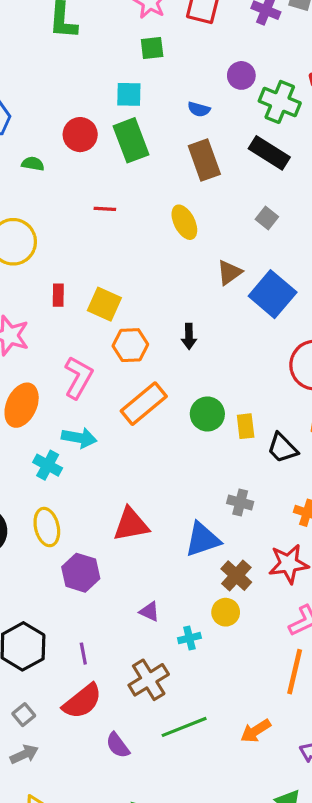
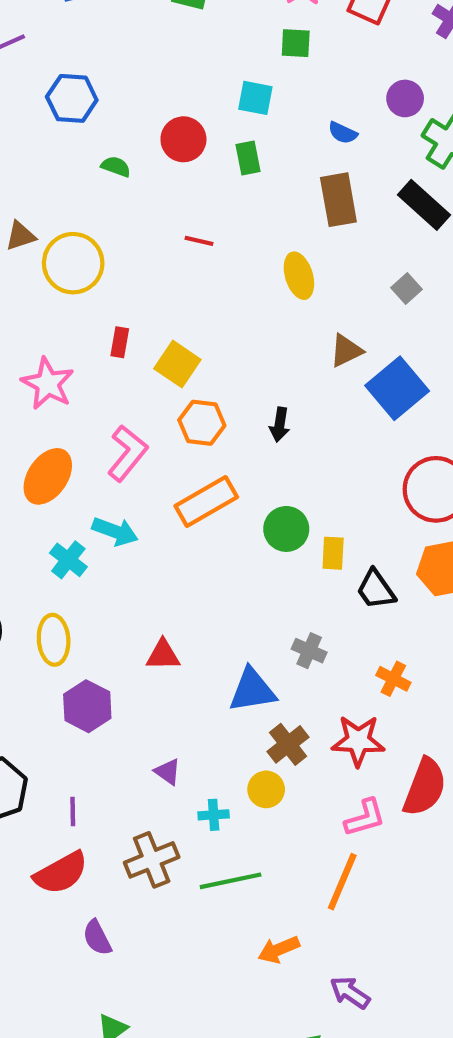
green rectangle: (131, 140) -> (248, 158), size x0.6
red triangle: (131, 524) -> (163, 655), size x0.7
green line: (184, 727) -> (231, 881), moved

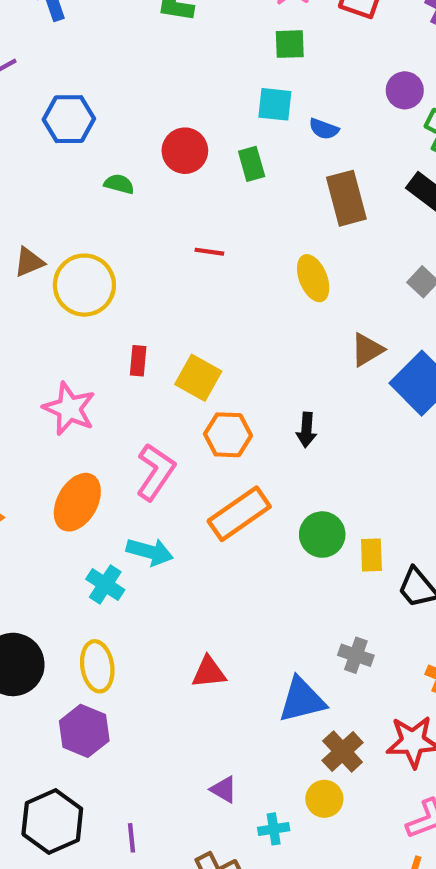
cyan square: (255, 98) -> (275, 104), moved
blue semicircle: (343, 133) -> (324, 129), moved
purple hexagon: (87, 706) -> (84, 731), moved

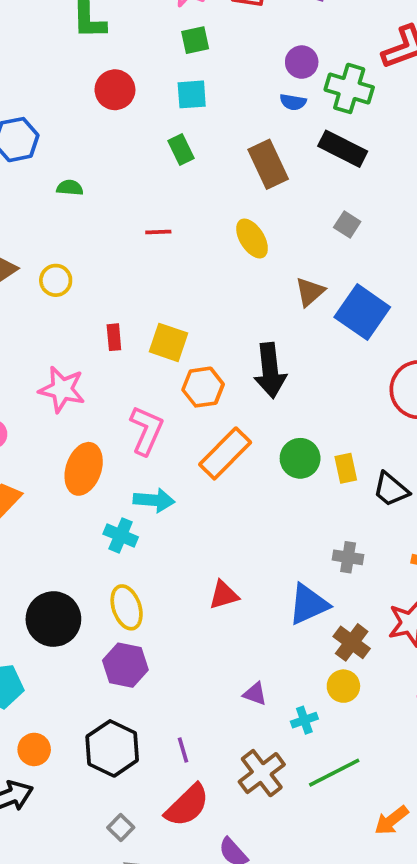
blue semicircle: (324, 129) -> (293, 102), moved
red circle: (185, 151) -> (115, 90), moved
yellow circle: (84, 285) -> (56, 280), size x0.6
black arrow: (306, 430) -> (270, 370), size x1.8

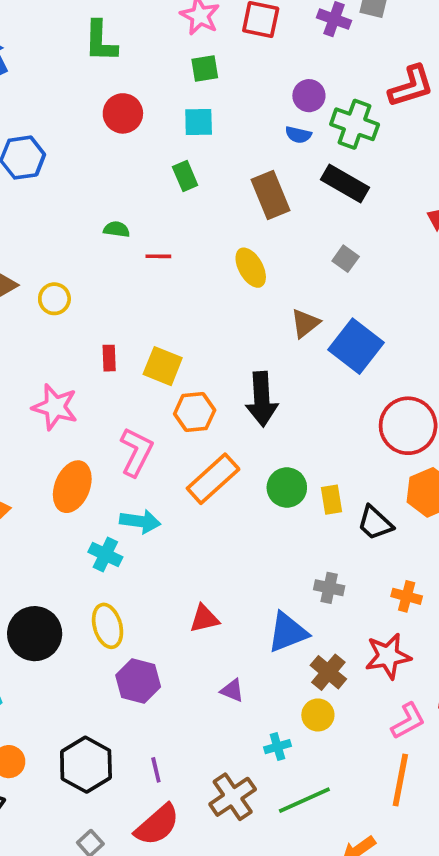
green semicircle: (70, 188) -> (117, 229), moved
purple hexagon: (125, 665) -> (138, 681), moved
purple triangle: (255, 694) -> (232, 690), moved

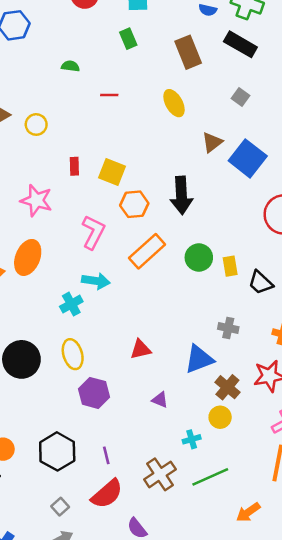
green semicircle: (117, 229) -> (70, 66), moved
orange ellipse: (72, 487) -> (28, 257), moved
cyan cross: (105, 554) -> (71, 304), turned 35

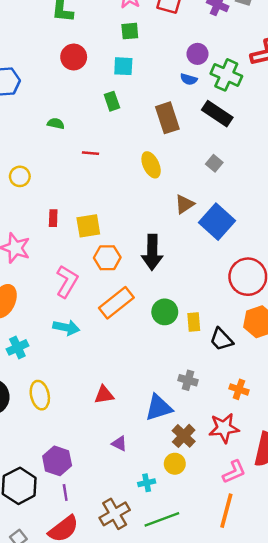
yellow square: (112, 172) -> (88, 226), turned -35
cyan cross: (71, 304) -> (17, 347), moved
purple hexagon: (94, 393) -> (57, 461), moved

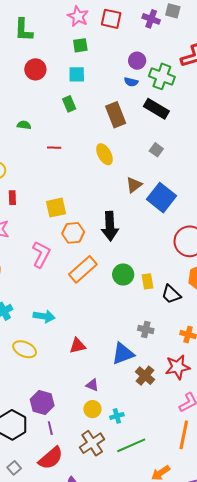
red rectangle: (53, 218) -> (12, 198), moved
cyan arrow: (66, 328) -> (44, 316), moved
yellow ellipse: (40, 395) -> (25, 349), turned -50
yellow circle: (175, 464) -> (92, 409), moved

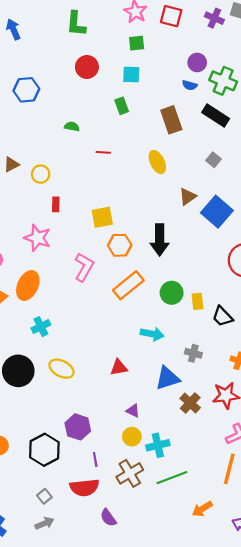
cyan arrow: (44, 316) -> (152, 334), moved
cyan cross: (117, 416) -> (158, 445), size x1.5
purple line: (50, 428) -> (95, 459), moved
red semicircle: (51, 458) -> (84, 488), turned 32

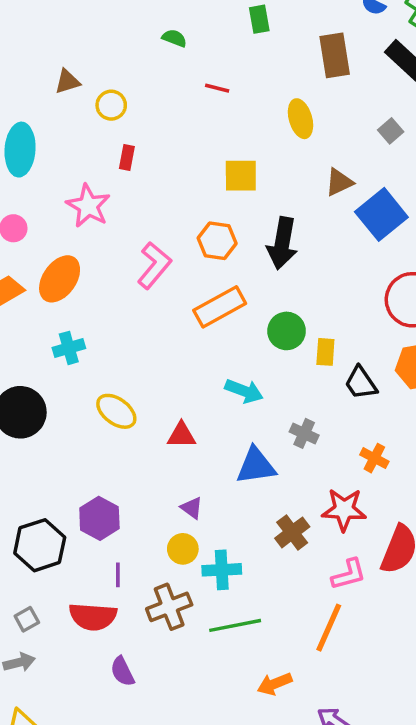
yellow square: (102, 217) -> (241, 176), moved
yellow ellipse: (61, 369) -> (116, 411), moved
brown cross: (190, 403) -> (292, 532), moved

